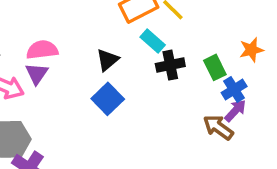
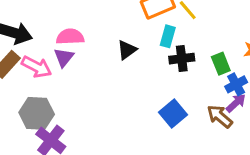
cyan rectangle: (153, 41) -> (168, 36), turned 60
blue square: (108, 99) -> (173, 113), moved

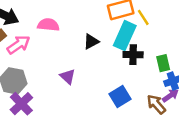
cyan rectangle: (168, 36) -> (125, 36), size x1.6
purple triangle: (64, 57) -> (68, 77), moved, turned -35
pink arrow: (37, 67) -> (19, 45), turned -70

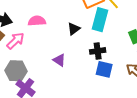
black cross: (133, 55) -> (98, 51), moved
blue square: (120, 97) -> (104, 69), turned -36

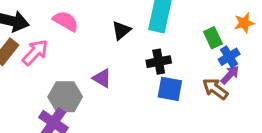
pink semicircle: (37, 21) -> (66, 21), turned 36
gray hexagon: (16, 71) -> (65, 97), moved

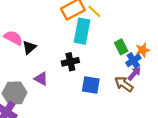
orange star: (244, 23) -> (143, 50), moved
black triangle: (121, 30) -> (29, 47), moved
black cross: (159, 62) -> (70, 62), moved

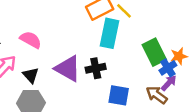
black triangle: (29, 47) -> (31, 75), moved, turned -32
green rectangle: (121, 47) -> (154, 52), size x1.5
purple triangle: (41, 79) -> (68, 69), moved, size x1.6

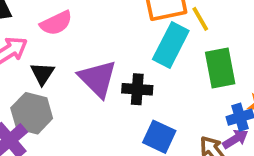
pink semicircle: (31, 40) -> (56, 23), turned 110
green rectangle: (154, 52) -> (220, 68), moved

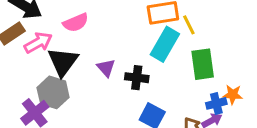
black triangle: (42, 73) -> (63, 62), size x1.6
purple triangle: (98, 79) -> (106, 68), size x0.6

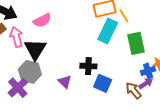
pink arrow: (38, 43) -> (16, 37), turned -72
purple triangle: (106, 68) -> (65, 82), moved
black cross: (137, 78) -> (88, 66), moved

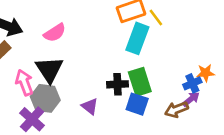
pink arrow: (16, 37) -> (24, 82), moved
green rectangle: (136, 43) -> (140, 82), moved
brown arrow: (133, 91) -> (176, 110), turned -66

